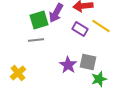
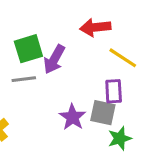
purple arrow: (56, 13) -> (54, 59), moved
purple rectangle: (80, 29) -> (114, 91), moved, turned 56

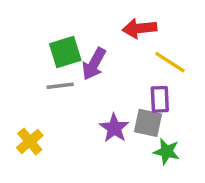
green star: (120, 138) -> (167, 152), turned 30

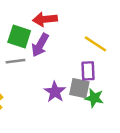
red arrow: (140, 28) -> (45, 19), moved
green square: (65, 52) -> (19, 37), turned 35
green star: (167, 152) -> (94, 98), moved

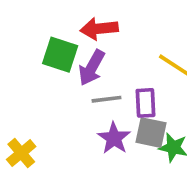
gray line: (16, 61) -> (107, 99), moved
purple rectangle: (88, 71) -> (145, 103), moved

